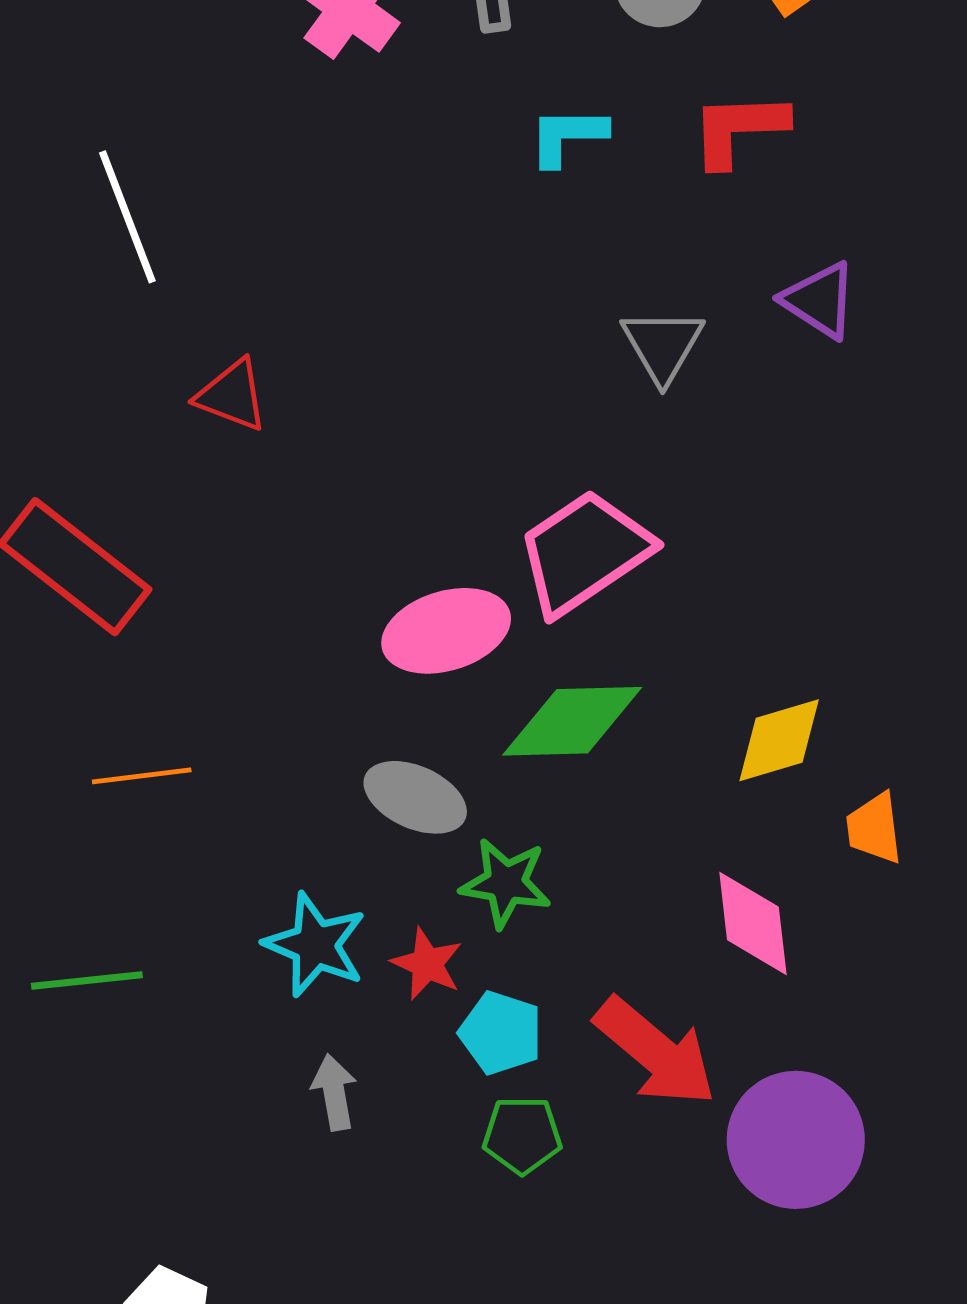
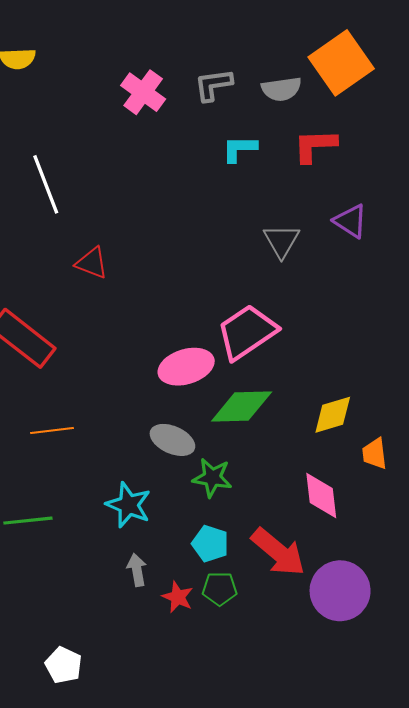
red star: (427, 964) -> (178, 597), moved

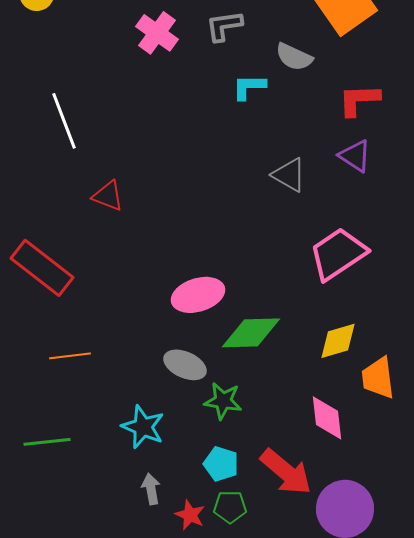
gray semicircle: (281, 89) -> (294, 57), moved, turned 33
red L-shape: (315, 146) -> (359, 100), moved
gray triangle: (281, 241) -> (289, 175), turned -30
pink trapezoid: (247, 332) -> (338, 254), moved
orange trapezoid: (375, 454) -> (378, 378), size x1.4

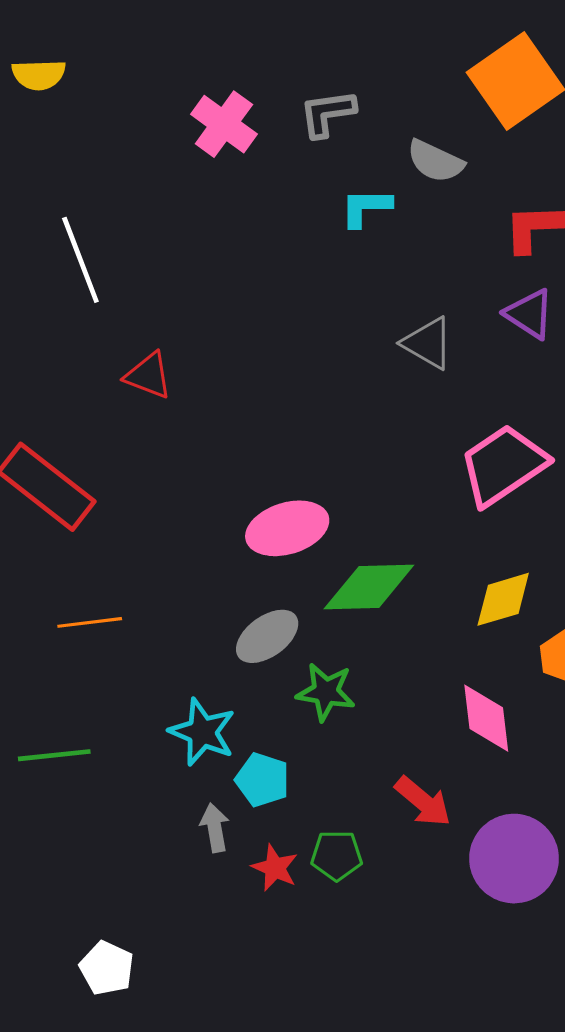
gray ellipse: (185, 365) -> (267, 636), turned -60
cyan pentagon: (221, 464) -> (263, 780), moved
red arrow: (286, 472) -> (423, 801), size x0.7

